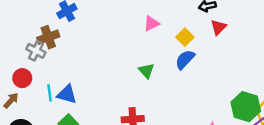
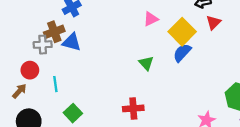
yellow square: (185, 37) -> (182, 32), size x1.6
gray cross: (36, 51) -> (43, 45), turned -30
blue triangle: (67, 94) -> (72, 42), moved

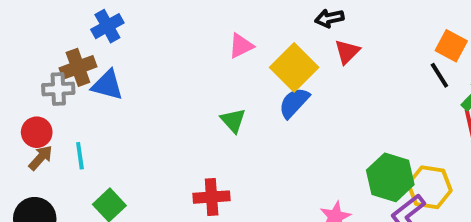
brown arrow: (19, 91) -> (41, 158), moved

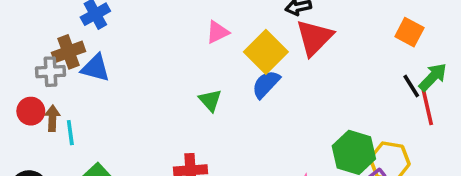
red triangle: (347, 52) -> (314, 38), size x1.6
black line: (439, 75) -> (411, 86), moved
brown arrow: (41, 158) -> (52, 118), moved, turned -40

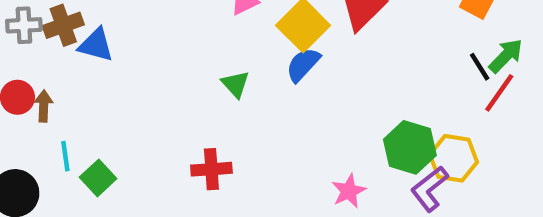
gray cross: (51, 72) -> (24, 25), moved
red line: (427, 108) -> (499, 93), turned 48
cyan line: (70, 133) -> (65, 156), moved

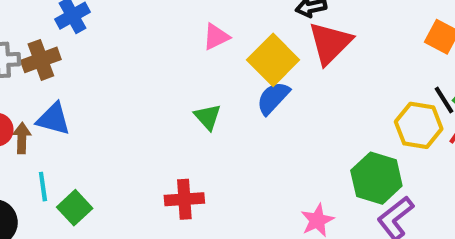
blue triangle: (96, 45) -> (54, 119), moved
yellow hexagon: (453, 158) -> (419, 125), moved

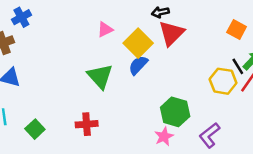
green triangle: (208, 117) -> (100, 76), size x1.6
green hexagon: (376, 178) -> (175, 112), moved
green square: (75, 208) -> (35, 129), moved

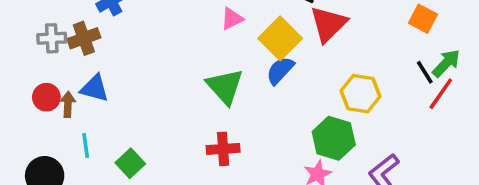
yellow hexagon: (223, 81) -> (360, 94), moved
red cross: (87, 124) -> (223, 149), moved

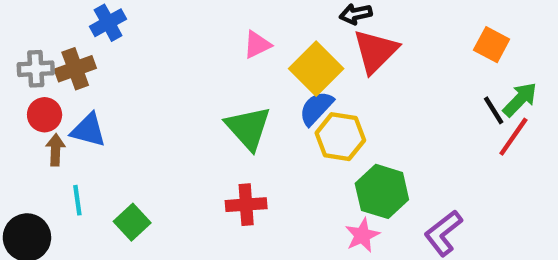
yellow hexagon: (360, 94) -> (340, 137), moved
red circle: (46, 97) -> (45, 115), moved

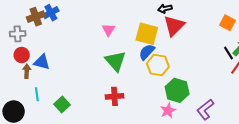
pink triangle: (257, 45) -> (108, 30), moved, turned -32
brown cross: (75, 69) -> (36, 17), moved
yellow square: (316, 69) -> (147, 34), turned -30

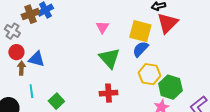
gray cross: (18, 34) -> (12, 31), turned 35
yellow hexagon: (158, 65) -> (149, 74), moved

